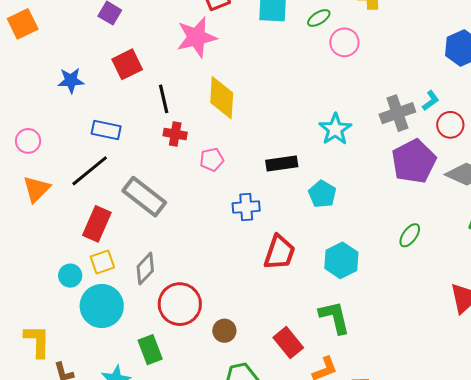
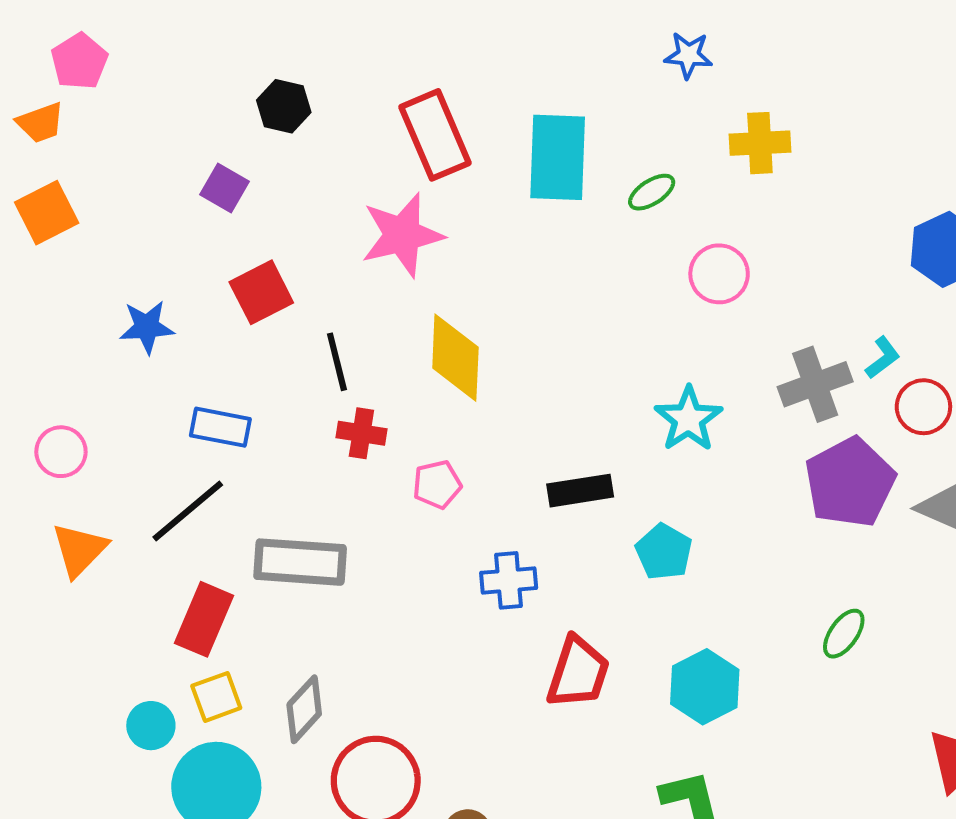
pink circle: (344, 42) -> (719, 274), moved
gray rectangle: (144, 197) -> (300, 562), turned -33

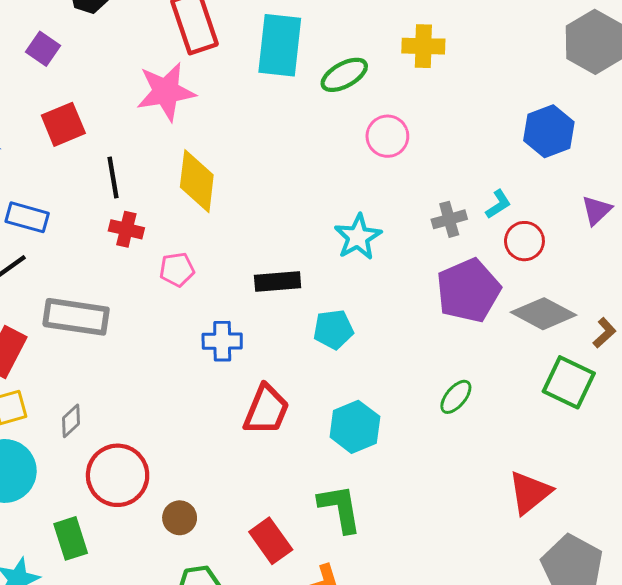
green ellipse: (652, 192) -> (344, 75), size x1.4
gray cross: (815, 384) -> (449, 219), size x0.7
cyan pentagon: (664, 552) -> (333, 329), turned 30
gray diamond: (304, 709) -> (71, 421), size x0.7

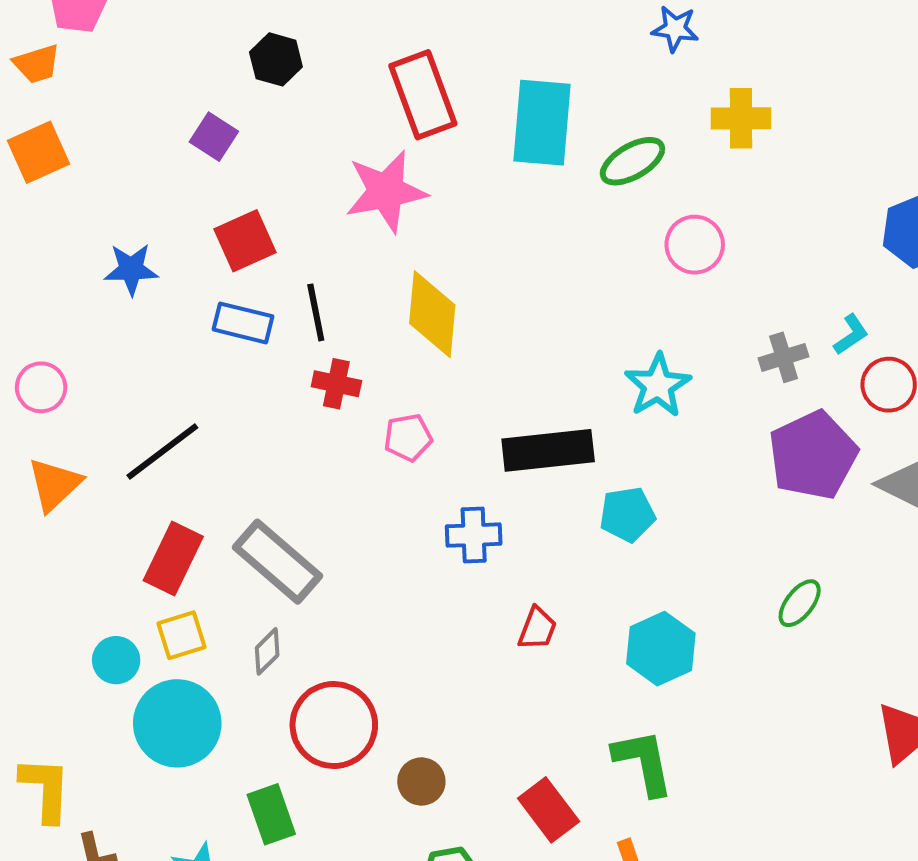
blue rectangle: (27, 217) -> (243, 323), moved
black rectangle: (278, 282) -> (548, 450), size x1.4
gray rectangle: (76, 317) -> (278, 562), moved, turned 34
red trapezoid: (266, 410) -> (537, 629), size x0.6

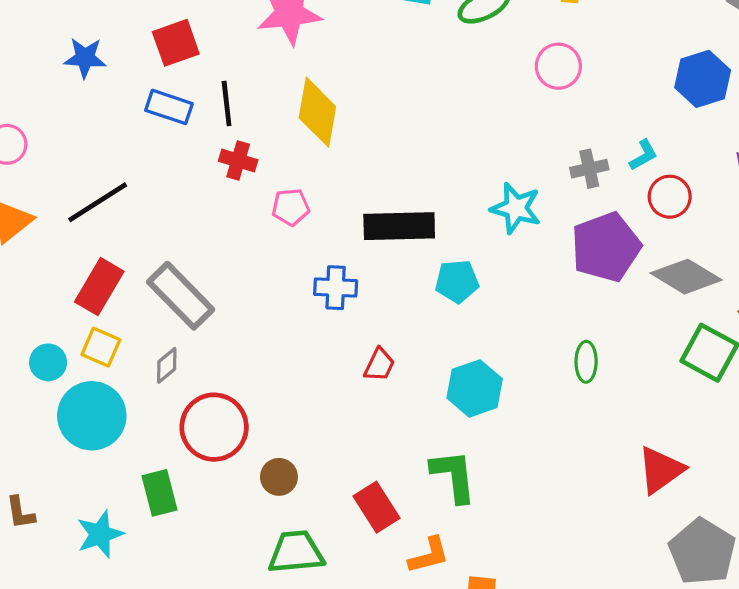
pink circle: (695, 245) -> (558, 66), moved
cyan star: (658, 385) -> (516, 208), moved, turned -30
green ellipse: (800, 603) -> (586, 362), turned -42
yellow square: (182, 635) -> (101, 347), turned 36

